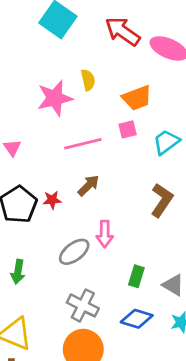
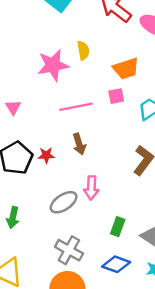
brown arrow: (89, 185) -> (79, 144), turned 115

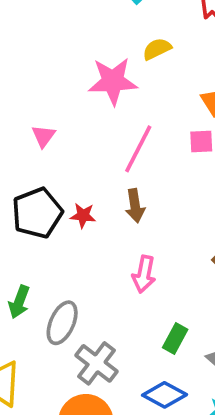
yellow semicircle: (83, 50) -> (157, 49), moved, turned -114
pink line: (76, 107) -> (138, 149), turned -60
gray ellipse: (64, 202) -> (62, 323), moved, turned -40

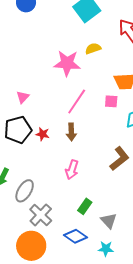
pink triangle: (43, 136) -> (23, 97), moved

